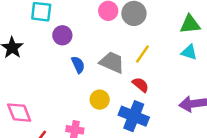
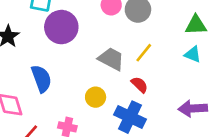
purple circle: (62, 35) -> (61, 27), size x1.6
blue semicircle: (78, 65) -> (41, 79), moved, size x1.5

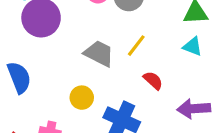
red semicircle: (139, 85) -> (153, 80), moved

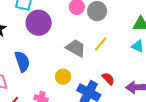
red semicircle: (153, 80) -> (108, 79), moved

